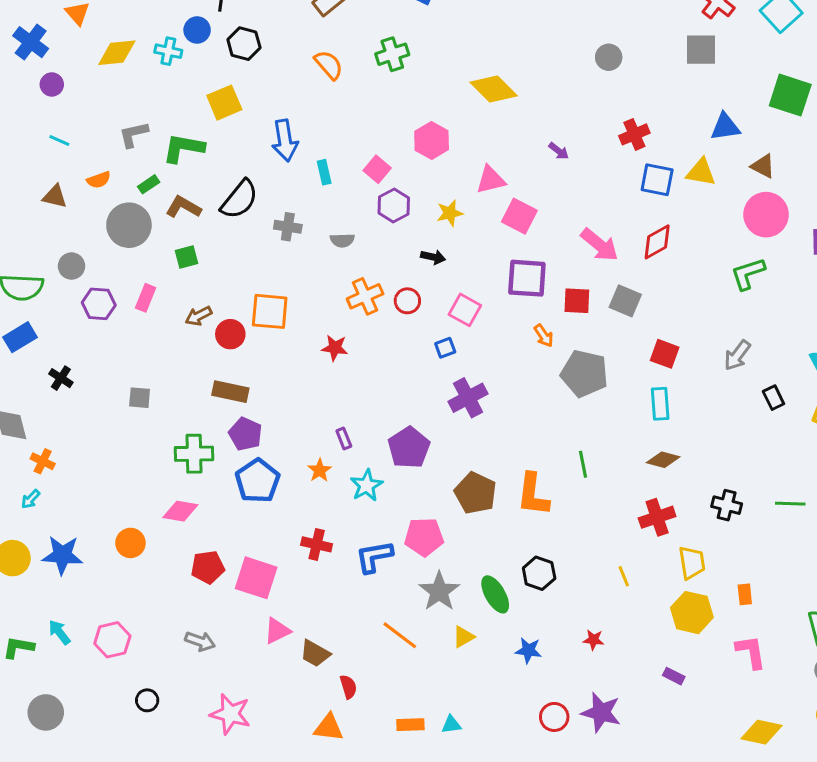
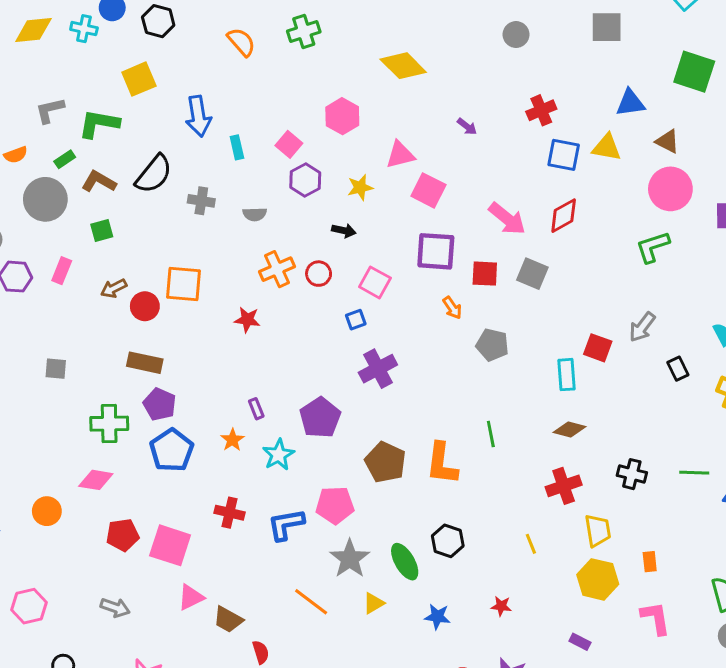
red square: (665, 354) -> (598, 348), moved
gray pentagon: (584, 373) -> (492, 345), size x0.7

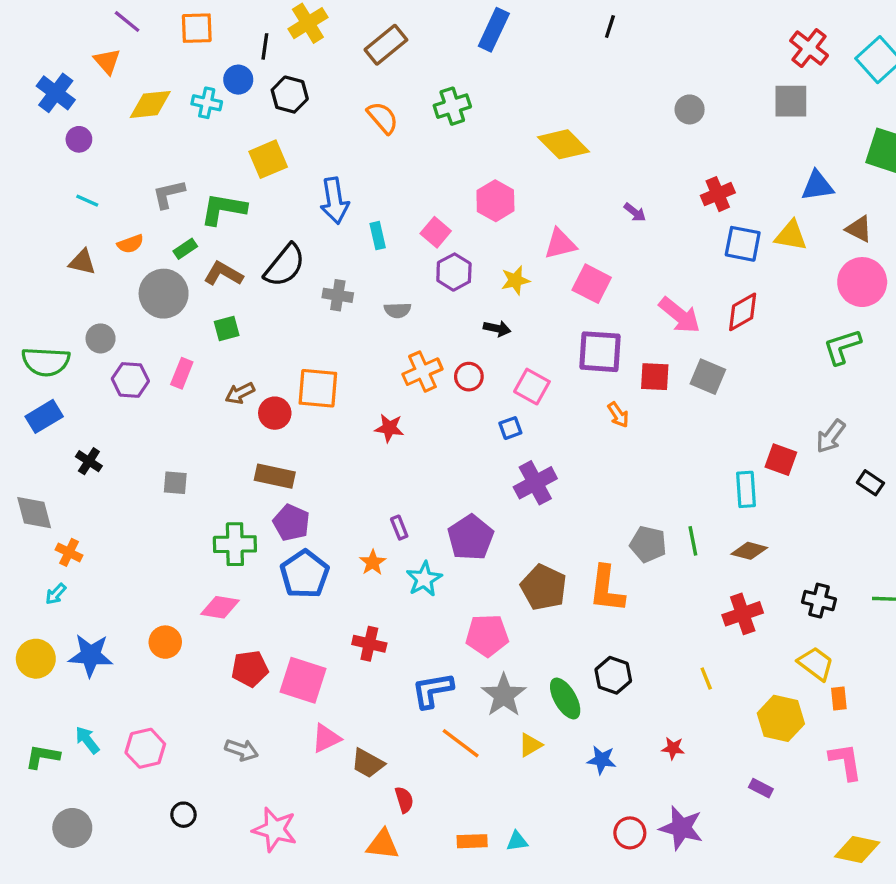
gray pentagon: (492, 345) -> (648, 544), moved
black rectangle: (678, 369) -> (870, 483), turned -30
green line: (491, 434) -> (693, 541), moved
blue L-shape: (286, 525) -> (432, 690), moved
yellow trapezoid: (598, 530) -> (816, 664), moved, turned -44

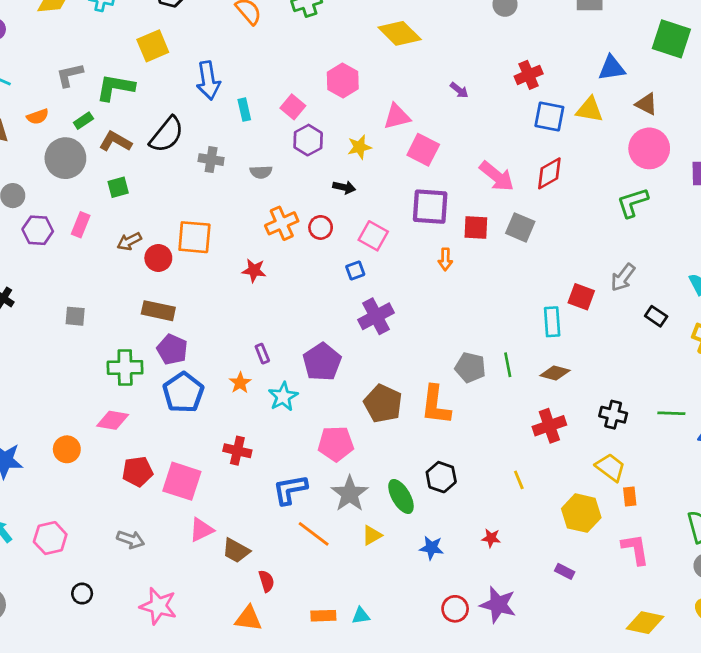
orange arrow: (618, 415) -> (445, 259), turned 35

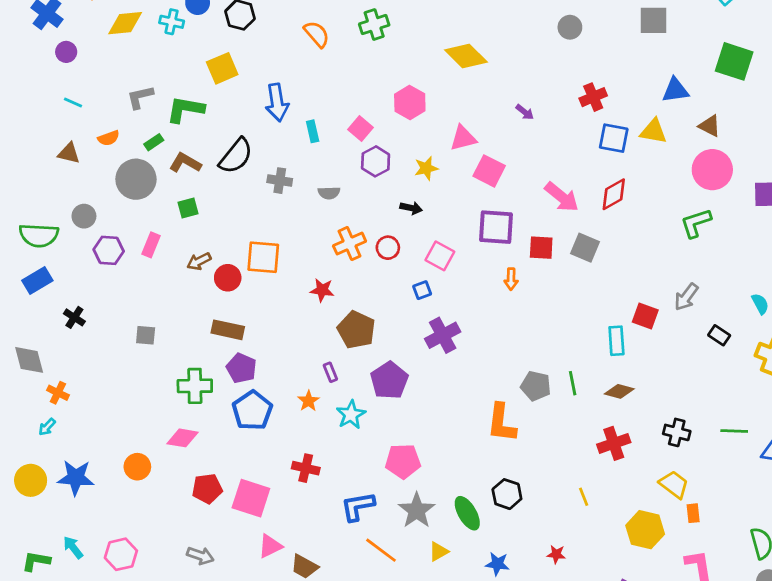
brown pentagon: (383, 404) -> (356, 330), moved

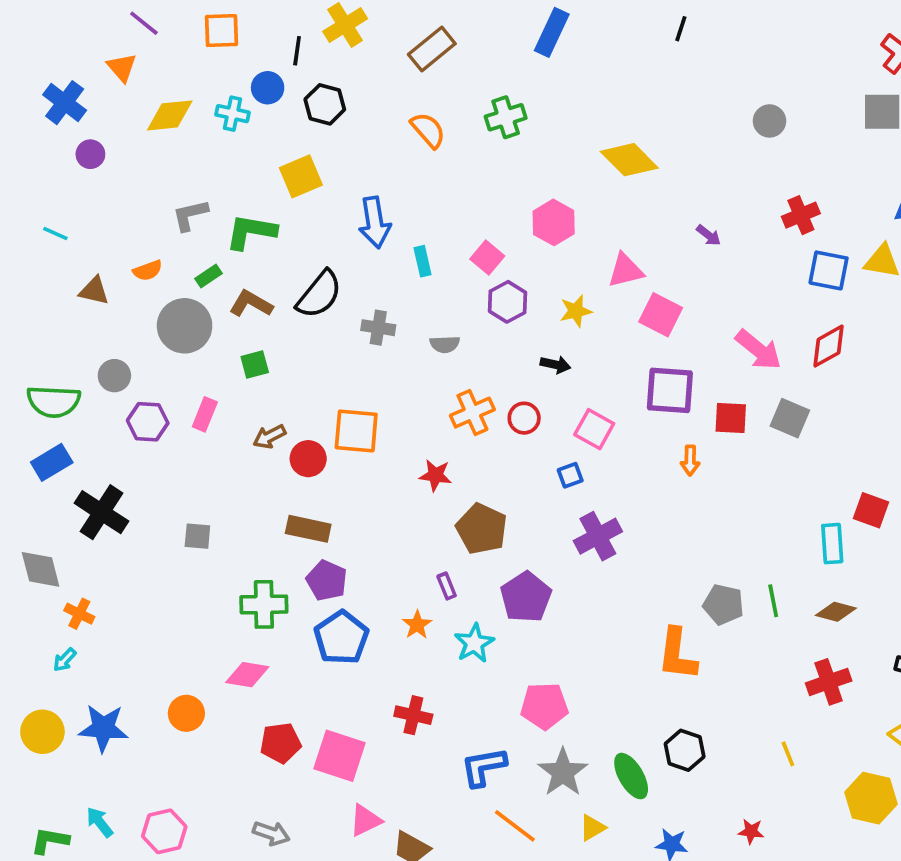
cyan line: (73, 103) -> (55, 234), moved
black cross: (74, 317) -> (101, 512), size x1.8

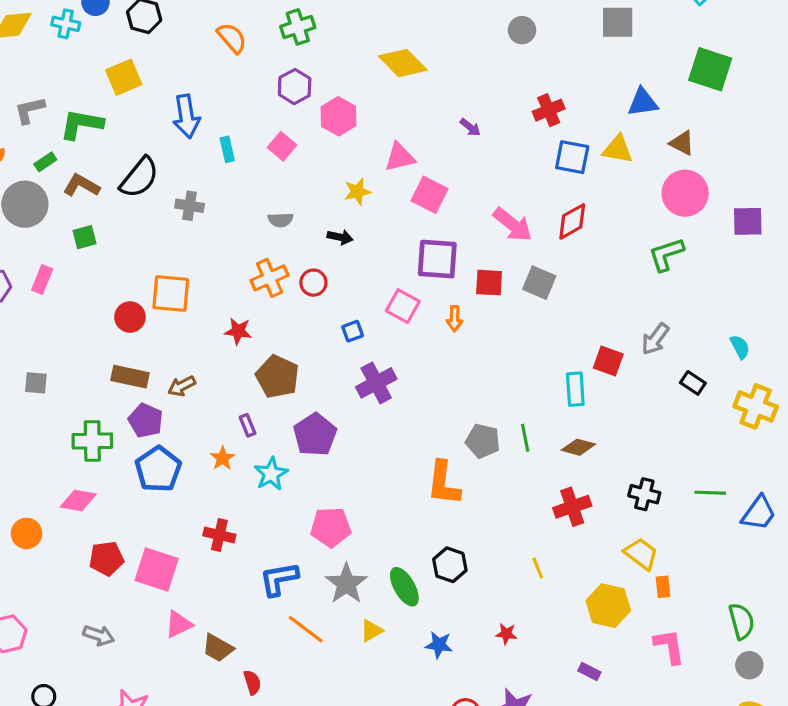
purple hexagon: (507, 302) -> (295, 87), moved
gray semicircle: (445, 344) -> (281, 220), moved
pink square: (594, 429) -> (403, 306), moved
brown arrow: (269, 437) -> (182, 386), moved

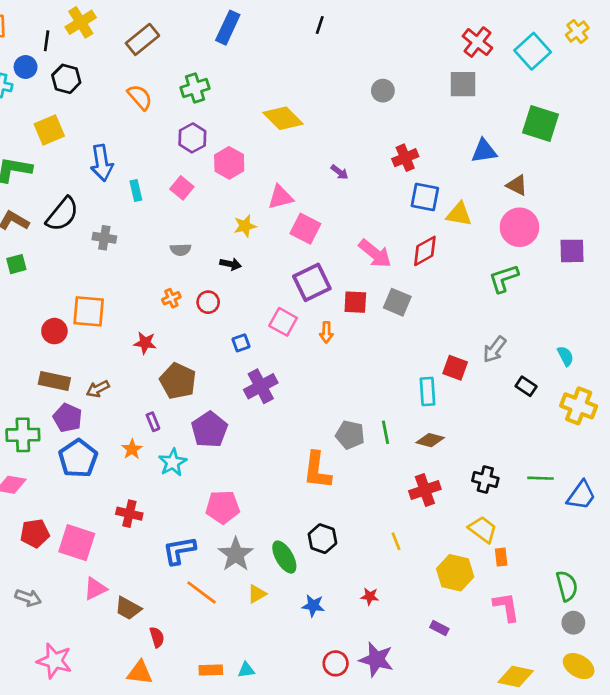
yellow triangle: (618, 149) -> (459, 214), moved
purple square: (437, 259) -> (312, 282), turned -30
orange cross: (270, 278) -> (171, 298), size x0.6

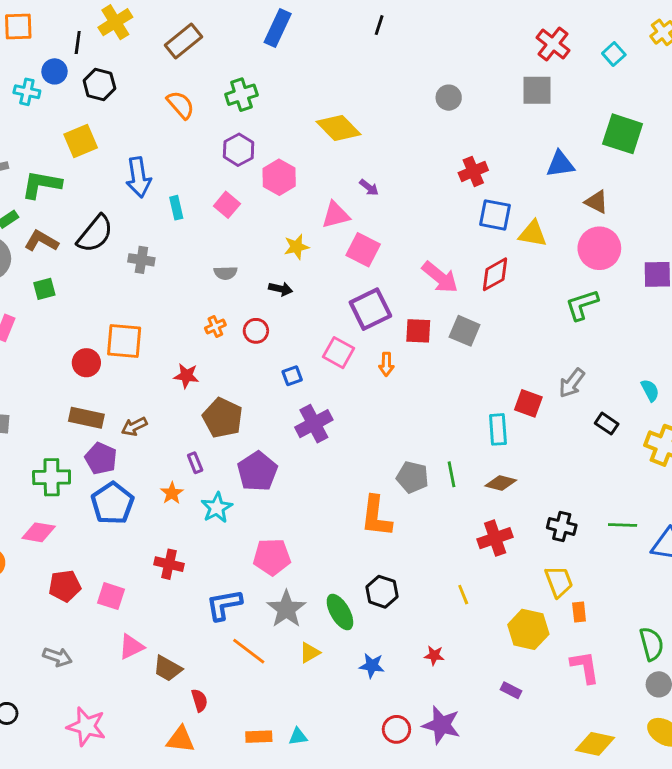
cyan square: (533, 51) -> (614, 54), size x0.6
purple arrow: (340, 172) -> (369, 187), moved
yellow trapezoid: (483, 529) -> (559, 582), turned 32
pink square: (77, 543) -> (111, 596), size x0.7

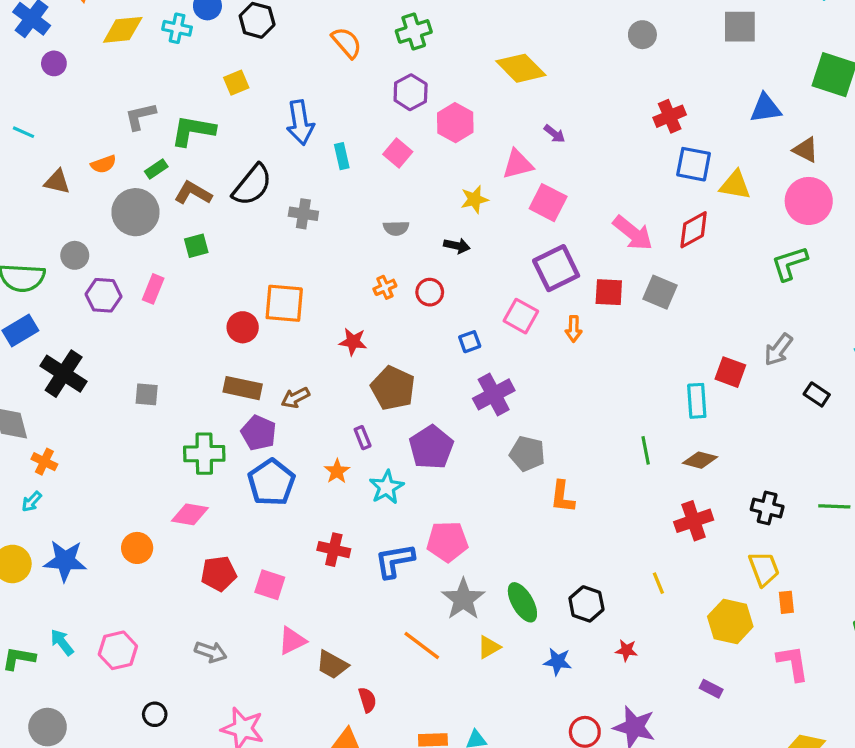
yellow square: (81, 141) -> (236, 83), size x0.7
gray pentagon: (412, 477) -> (527, 454), moved
orange L-shape: (376, 516) -> (562, 497), size x0.7
black hexagon: (382, 592) -> (586, 604), moved
blue L-shape: (224, 605) -> (395, 561), moved

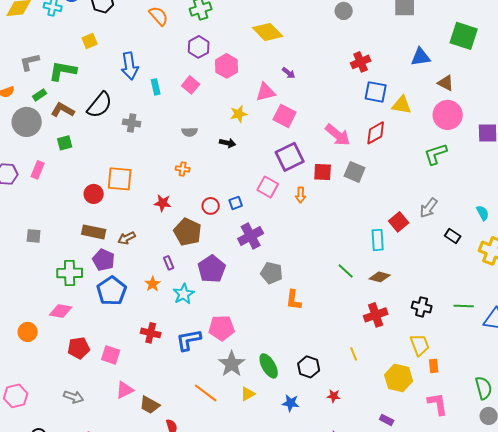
orange cross: (385, 287) -> (183, 169), turned 32
red circle: (430, 292) -> (211, 206), moved
red square: (730, 372) -> (399, 222), turned 30
green line: (646, 450) -> (346, 271), turned -36

